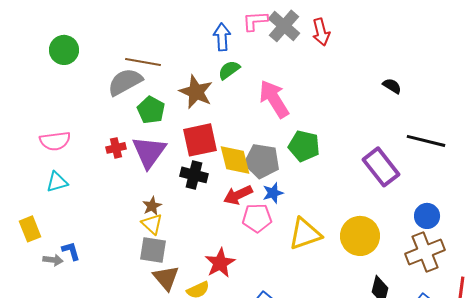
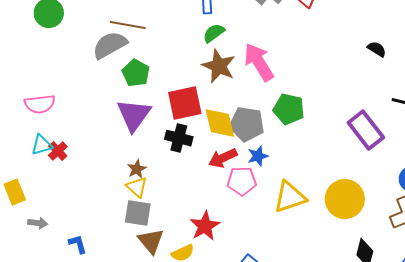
brown star: (196, 92) -> (219, 66), moved
red cross: (116, 148) -> (58, 151), moved, turned -30
blue L-shape: (71, 251) -> (78, 244), moved

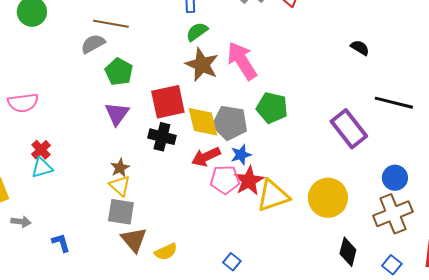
gray semicircle: (110, 45) -> (93, 44), size x0.7
purple triangle: (134, 115) -> (117, 114), size x0.7
cyan triangle: (42, 145) -> (42, 168), moved
red star: (205, 226) -> (249, 181), moved

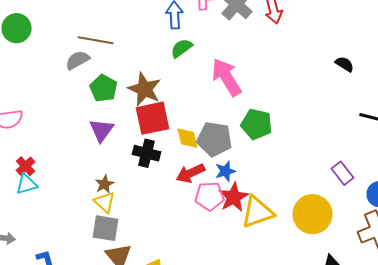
brown star: (202, 65) -> (144, 89), moved
yellow diamond: (203, 122) -> (188, 138), size x0.7
purple rectangle: (349, 129) -> (342, 173), moved, size x0.6

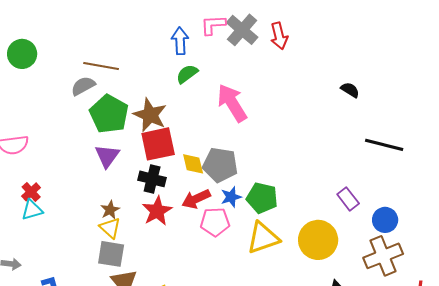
green pentagon: (104, 88) -> (109, 114), size x1.4
green pentagon: (256, 124) -> (262, 198), moved
red star: (234, 197) -> (157, 211), moved

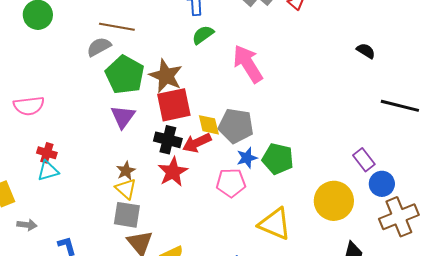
red cross: (31, 192) -> (47, 153), turned -30
red arrow: (196, 199) -> (197, 143), moved
blue circle: (385, 220) -> (382, 184), moved
yellow triangle: (263, 238) -> (275, 224), moved, turned 42

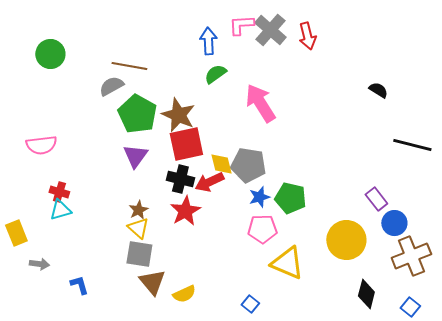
pink pentagon: (231, 183) -> (262, 229), moved

